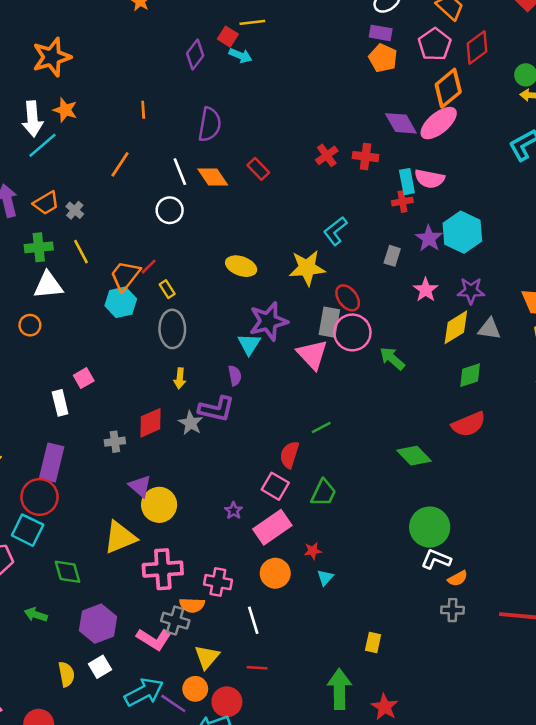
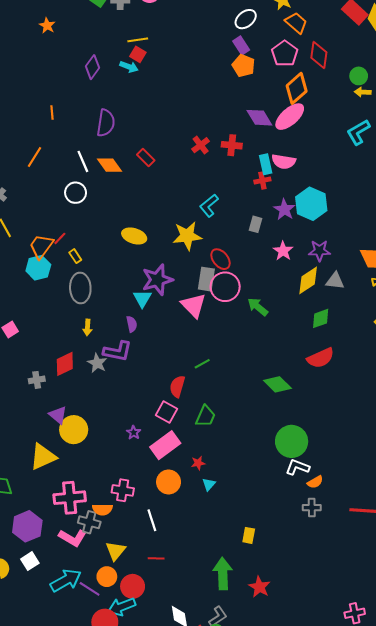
purple rectangle: (381, 33) -> (241, 46), turned 48
red square: (228, 37) -> (138, 54), moved
red diamond: (477, 47) -> (319, 55), turned -44
pink cross: (163, 569) -> (70, 498), moved

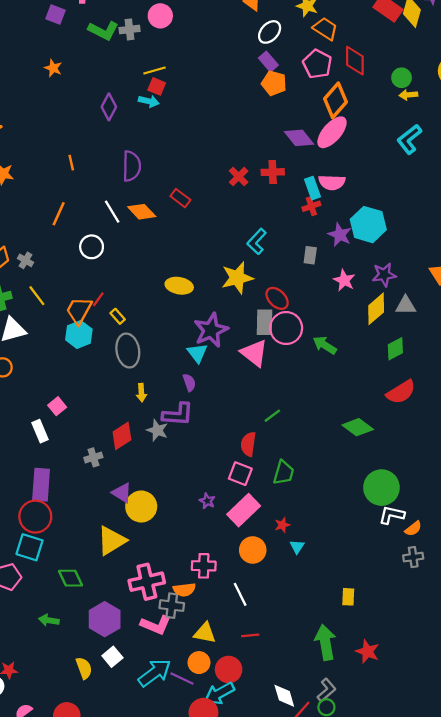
white circle: (76, 193) -> (92, 247), moved
yellow triangle: (116, 551) -> (205, 633), turned -50

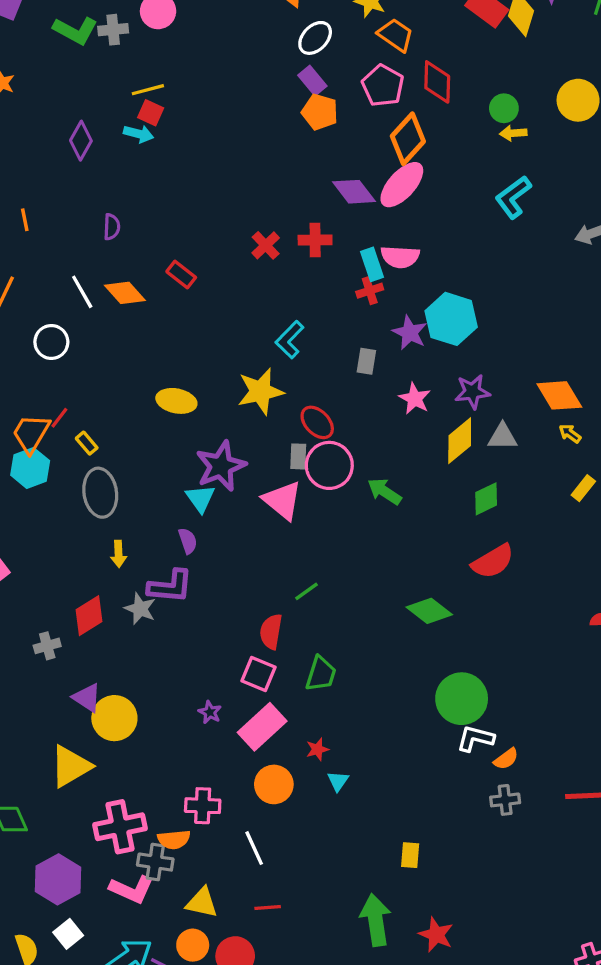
purple semicircle: (132, 166) -> (112, 227), size x0.6
gray rectangle: (264, 322) -> (298, 456), size x0.7

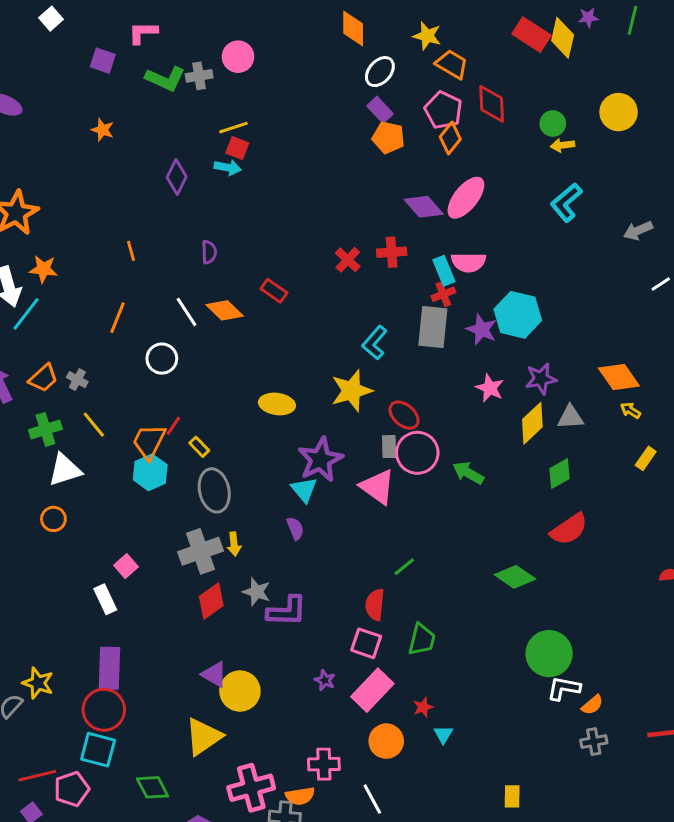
orange diamond: (408, 139) -> (450, 138), moved, size x0.7
gray rectangle: (366, 361) -> (433, 327), moved, size x1.8
purple L-shape: (170, 586) -> (287, 611), moved
gray cross: (47, 646) -> (200, 551), moved, size x1.8

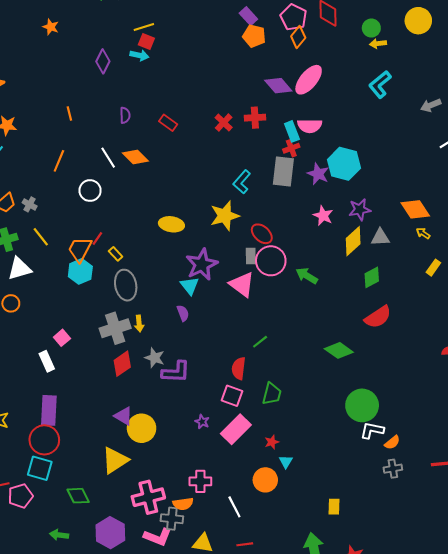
red rectangle: (274, 291) -> (168, 123), moved
orange circle: (386, 741) -> (265, 480), moved

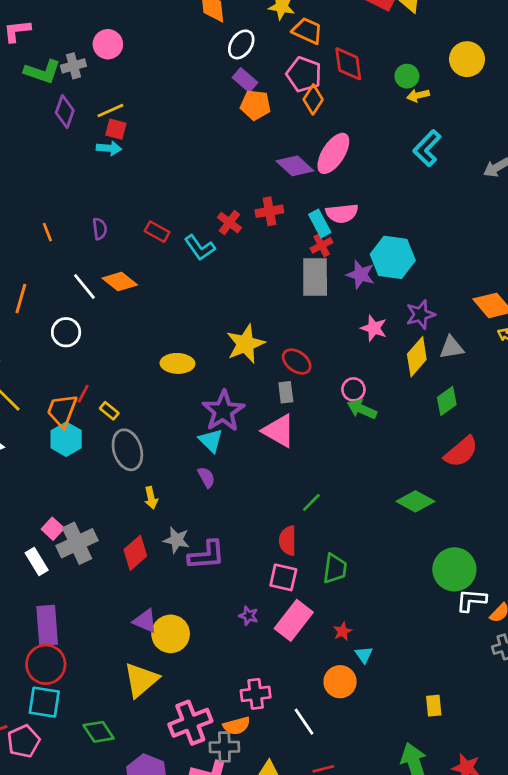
purple diamond: (103, 61) -> (65, 112), moved
orange line: (69, 113) -> (47, 232), moved
cyan L-shape: (242, 182) -> (200, 248), moved, turned -70
pink circle: (271, 261) -> (353, 389), moved, size x0.6
gray cross: (115, 328) -> (77, 543), moved

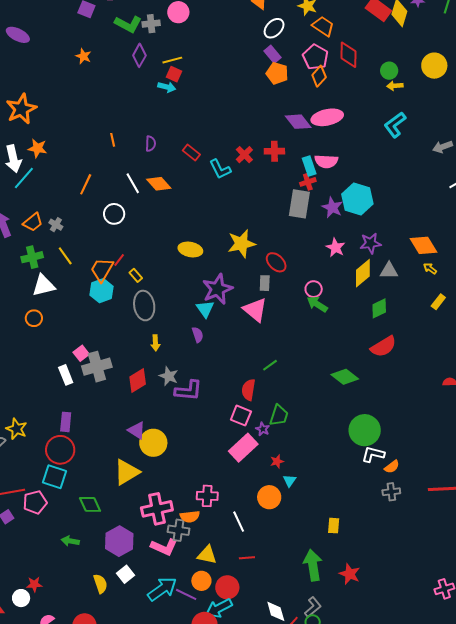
pink ellipse: (333, 153) -> (327, 117), turned 36
purple star: (249, 616) -> (263, 429), moved
purple rectangle: (47, 625) -> (66, 422), size x0.7

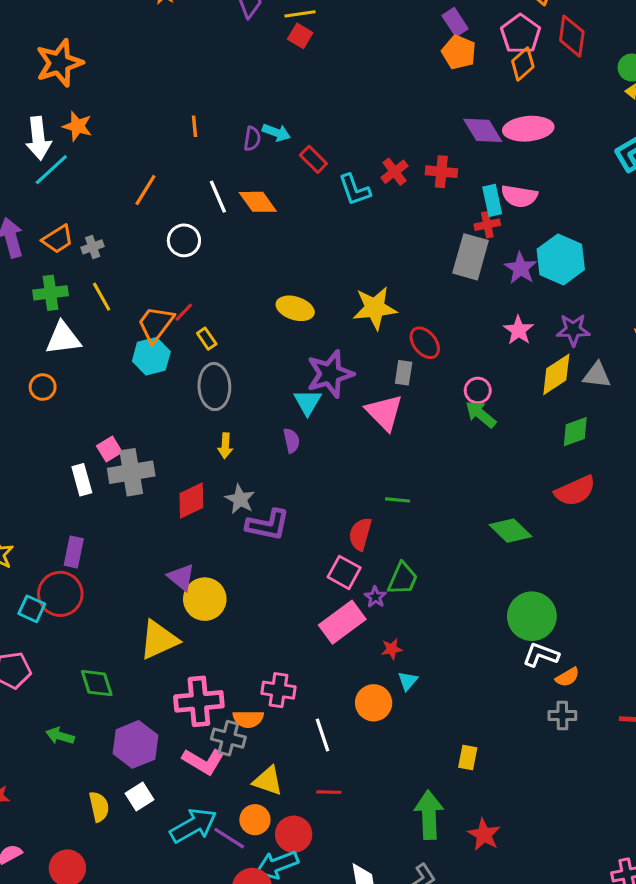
cyan arrow: (167, 87) -> (276, 133), moved
gray cross: (56, 225) -> (93, 247), turned 32
green line: (270, 365) -> (398, 500), turned 35
cyan square: (55, 477) -> (32, 609), moved, size x0.7

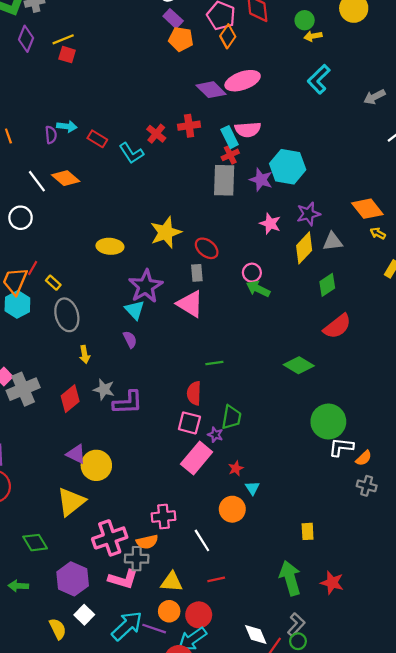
gray cross: (562, 716) -> (367, 486), turned 30

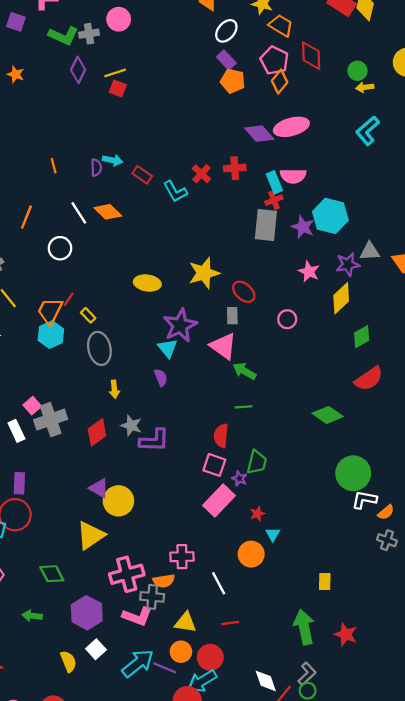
gray triangle: (333, 242) -> (370, 251), moved
green arrow: (258, 289) -> (244, 371), moved

